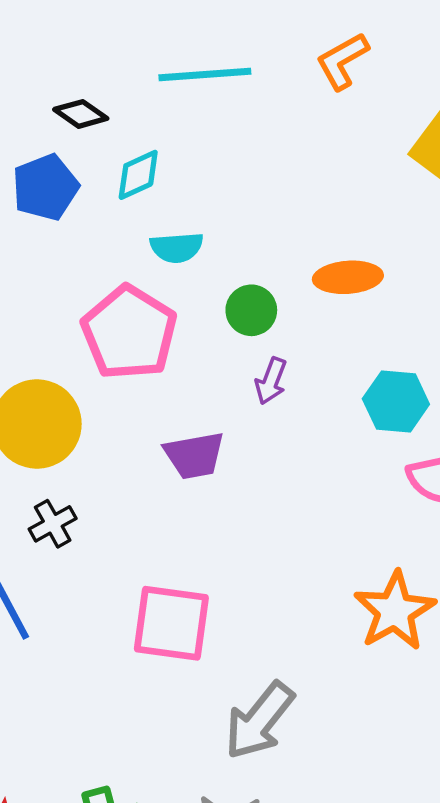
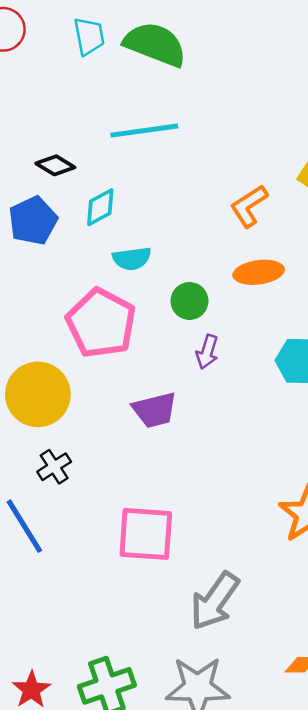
orange L-shape: (342, 61) -> (249, 206), moved

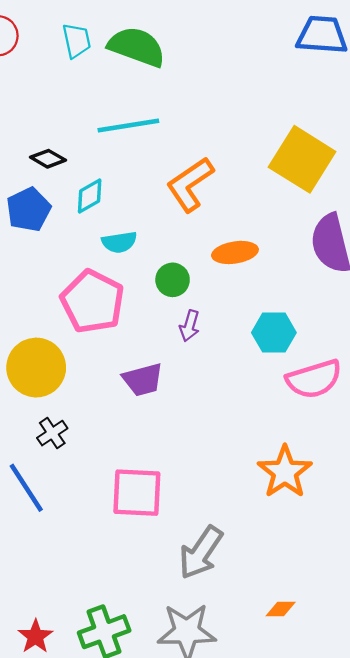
orange L-shape: (249, 206) -> (190, 184), moved, size x1.4

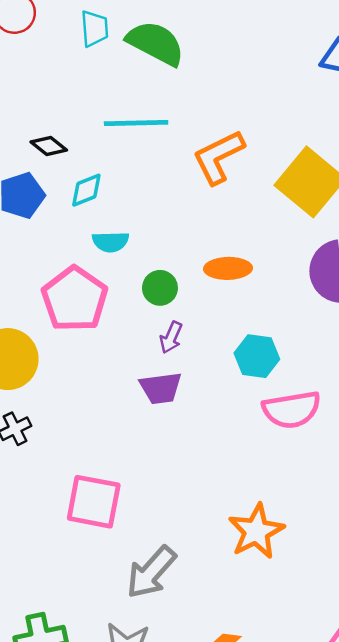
orange L-shape: (190, 184) -> (219, 157), moved
purple trapezoid: (143, 380) -> (161, 388), moved
orange star: (285, 472) -> (256, 531), moved

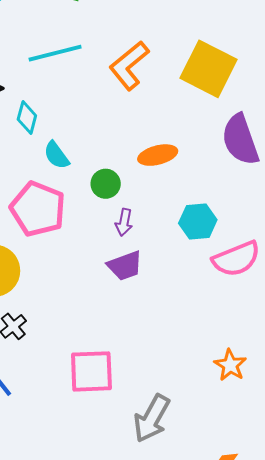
cyan diamond: (86, 190) -> (27, 117), turned -40
cyan semicircle: (111, 242) -> (56, 155), turned 68
orange star: (256, 531) -> (230, 365), size x0.7

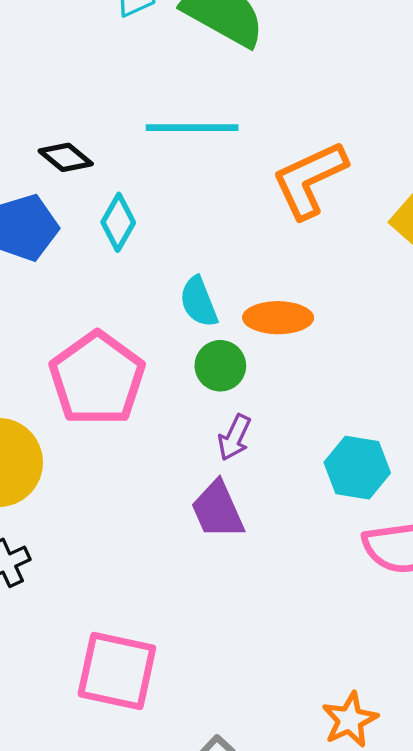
cyan semicircle: (56, 155) -> (199, 302), moved
orange ellipse: (158, 155) -> (278, 318), moved
purple trapezoid: (125, 266) -> (218, 510), turned 72

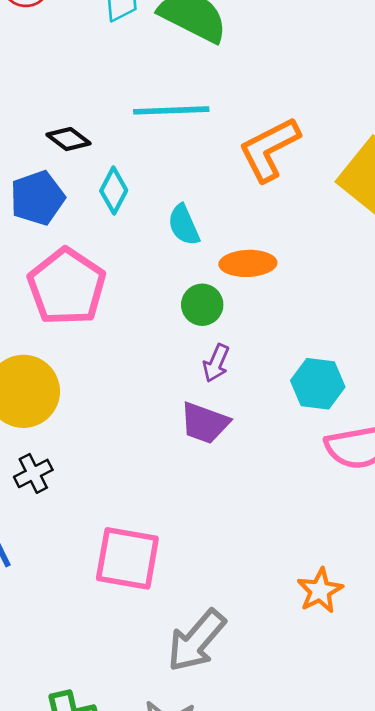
cyan semicircle: (199, 302) -> (184, 225), moved
pink pentagon: (97, 379) -> (67, 287), moved
purple trapezoid: (218, 510) -> (205, 423), turned -44

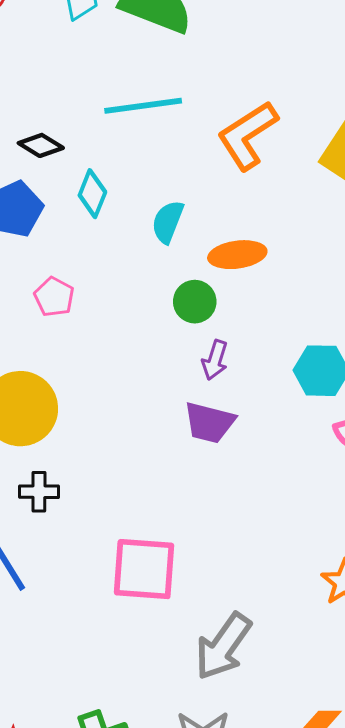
cyan semicircle: (184, 225) -> (168, 222), turned 51
pink pentagon: (67, 287) -> (54, 297), size x0.5
black cross: (33, 473) -> (39, 492), turned 33

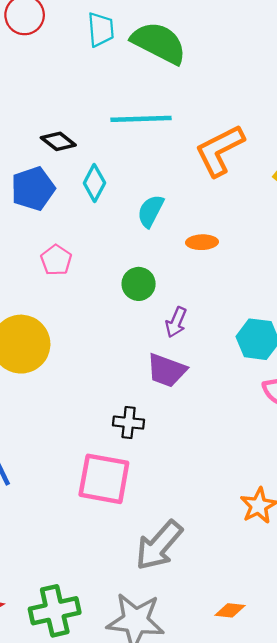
orange ellipse: (237, 255) -> (202, 242), size x0.7
green circle: (195, 302) -> (139, 284), moved
black cross: (39, 492) -> (129, 423), moved

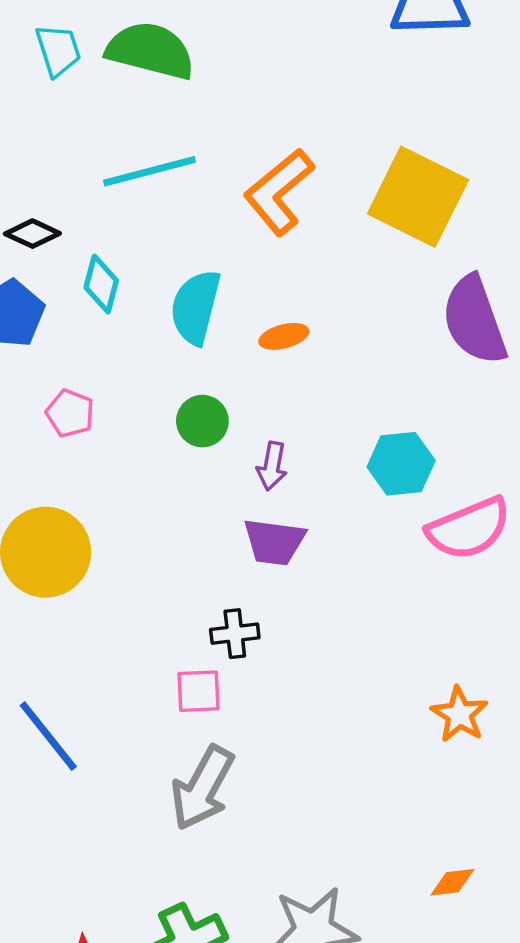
cyan semicircle: (151, 211) -> (196, 307), size x1.4
pink square: (104, 479) -> (198, 691), moved, size x0.6
gray arrow: (159, 545) -> (202, 788), moved

